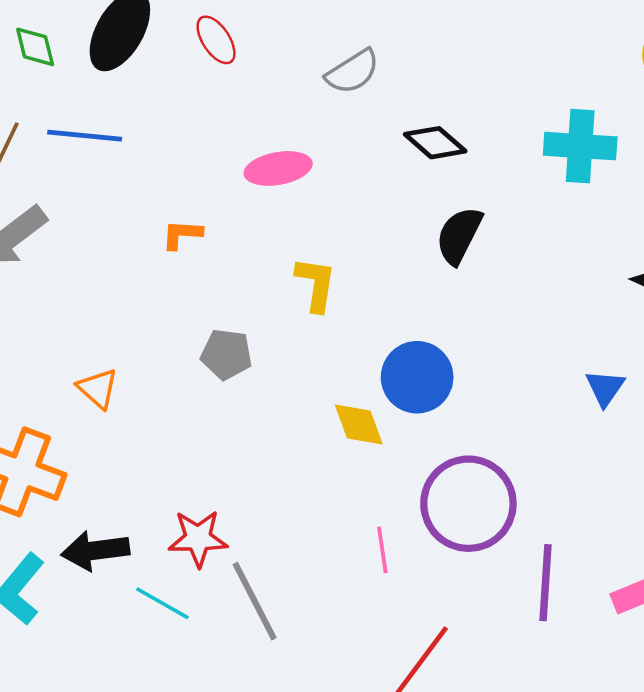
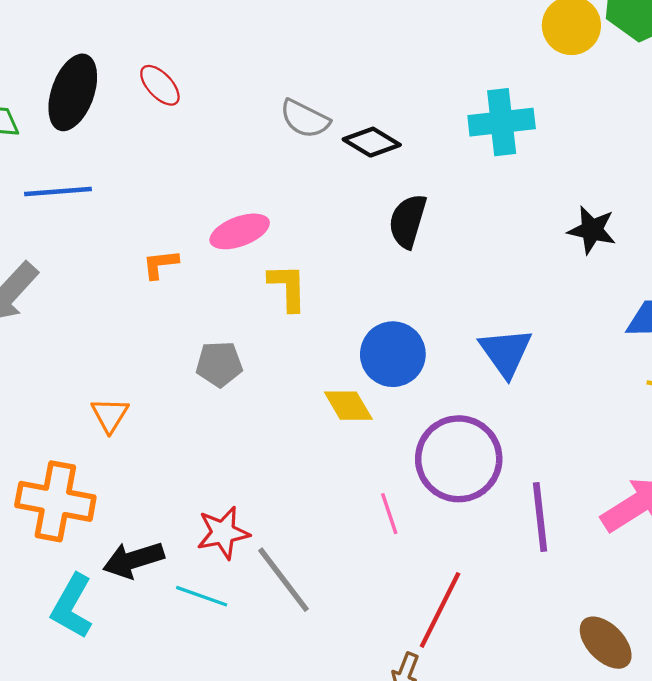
gray semicircle: (353, 72) -> (305, 119), moved, turned 69
pink ellipse: (278, 168) -> (240, 231), moved
orange triangle: (98, 388) -> (110, 415), turned 30
blue triangle: (605, 388) -> (506, 352), moved, size x1.5

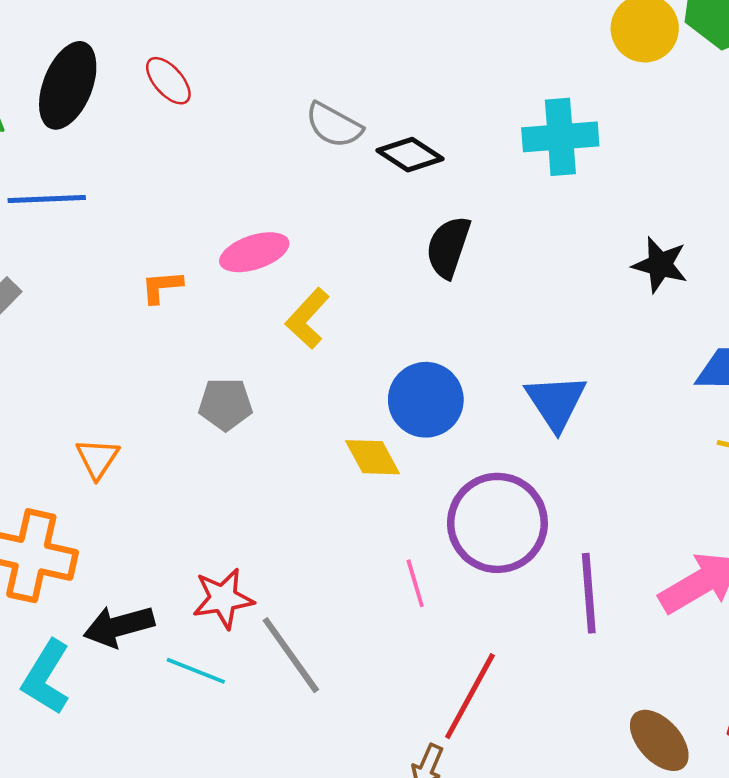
yellow L-shape: (288, 287) -> (307, 318), turned -138

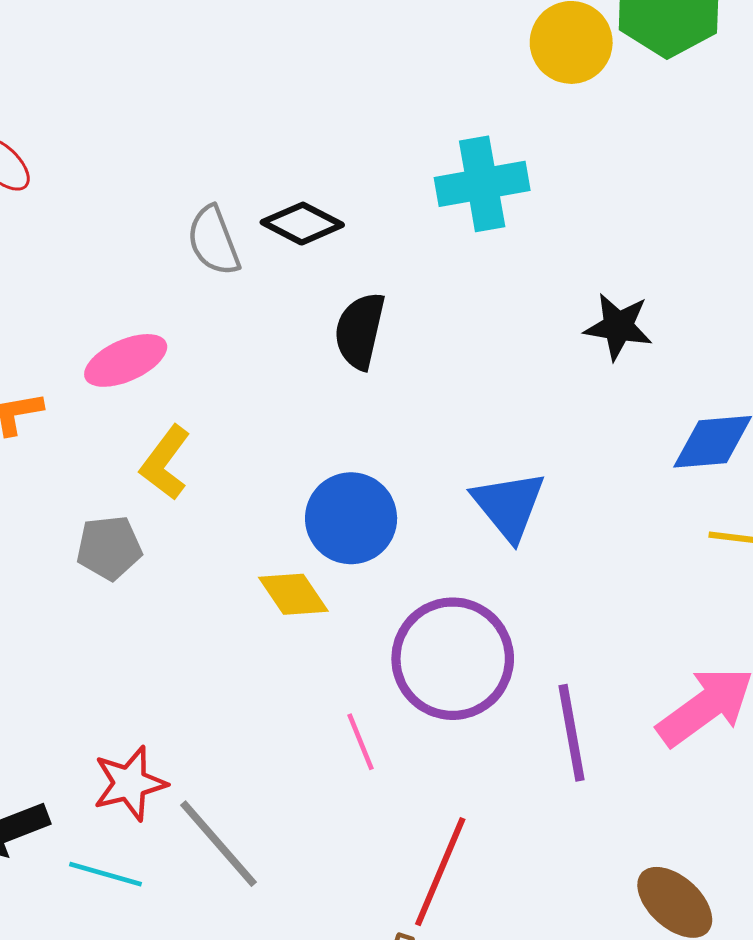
gray semicircle: (334, 125) -> (214, 241), moved, turned 46
yellow L-shape: (307, 318) -> (165, 463), moved

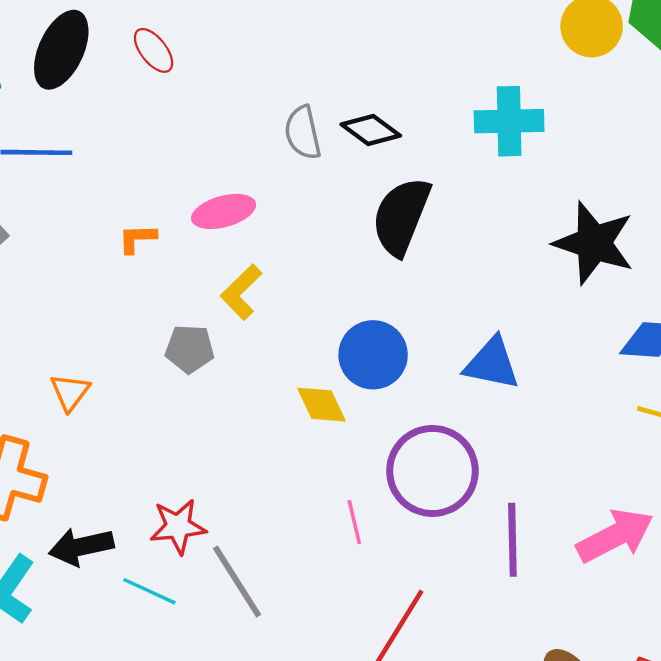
black star: (618, 327) -> (594, 243), size x1.6
black semicircle: (360, 331) -> (401, 216), size x1.4
blue triangle: (509, 505) -> (492, 363), turned -48

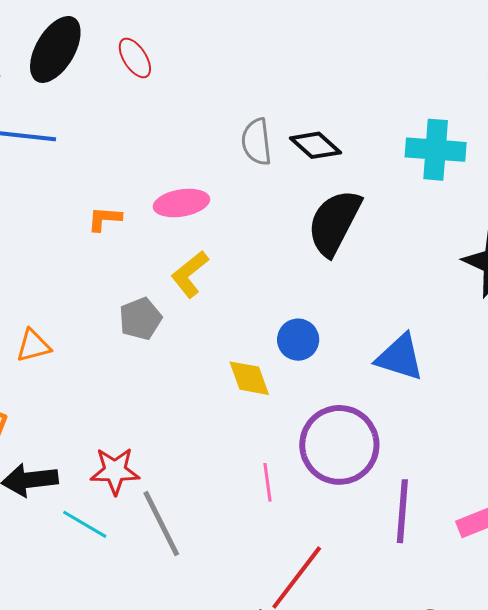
gray pentagon: (190, 349) -> (140, 319), turned -30
blue circle: (373, 355) -> (298, 340), size x0.7
orange triangle: (70, 392) -> (33, 346), turned 33

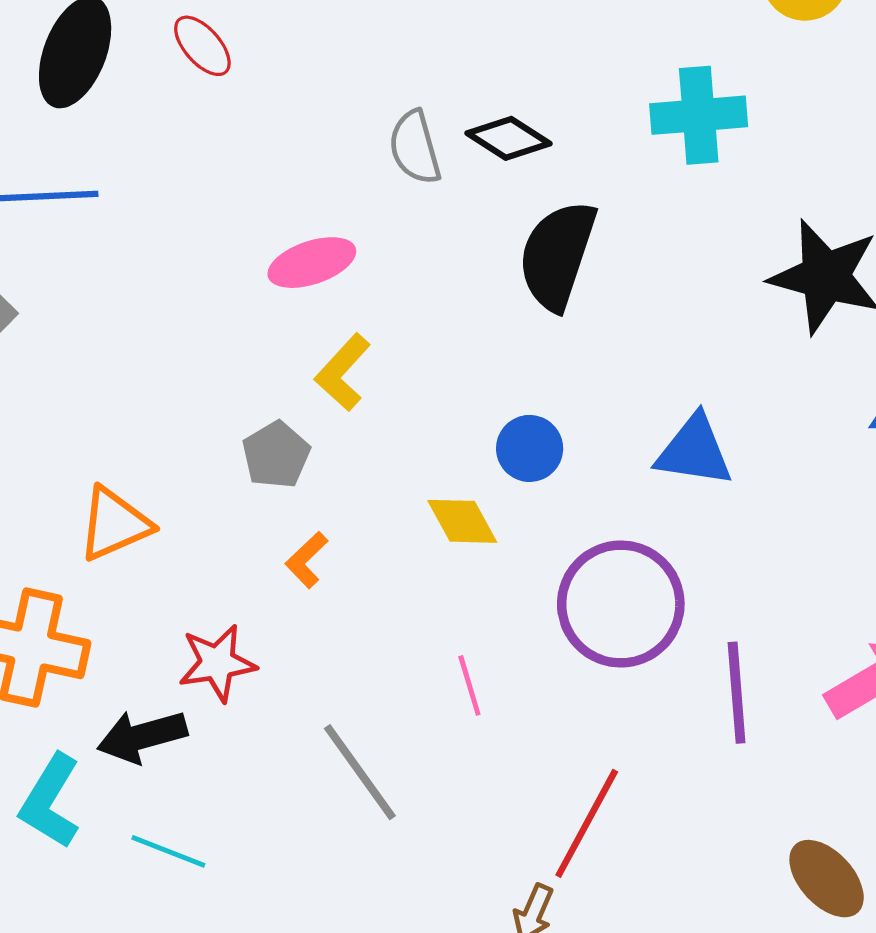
orange L-shape: (105, 219) -> (307, 560), moved, turned -39
orange triangle: (33, 346) -> (114, 524), size x1.4
red star: (115, 471) -> (217, 663), moved
pink line: (268, 482) -> (469, 685), moved
cyan line: (85, 524) -> (168, 851), moved

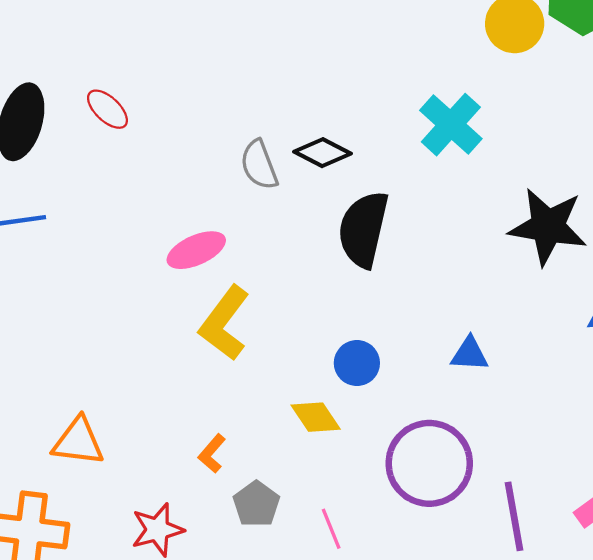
cyan cross: (699, 115) -> (451, 125), turned -38
yellow L-shape: (343, 372) -> (224, 323), size x1.4
blue triangle: (694, 451) -> (470, 354), size x0.7
gray pentagon: (276, 455) -> (256, 504), moved
orange triangle: (114, 524) -> (78, 441), turned 36

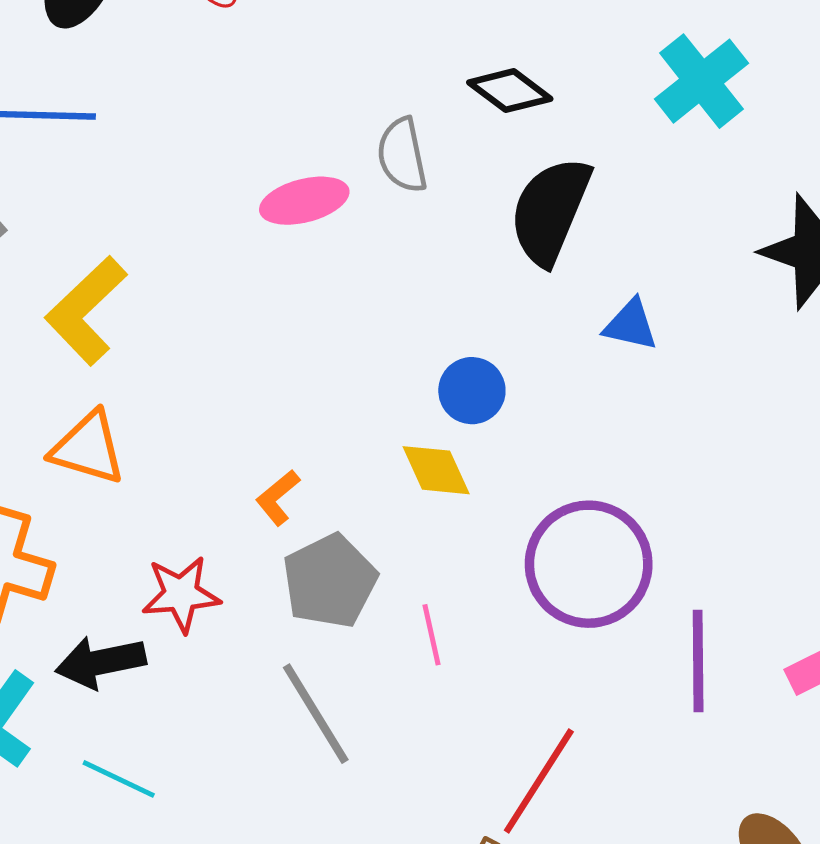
gray semicircle: (259, 165) -> (402, 155), moved
yellow L-shape: (224, 323) -> (86, 311), moved
blue triangle: (470, 354) -> (631, 325), moved
blue circle: (357, 363) -> (472, 391), moved
gray pentagon: (256, 504) -> (330, 581), size x1.4

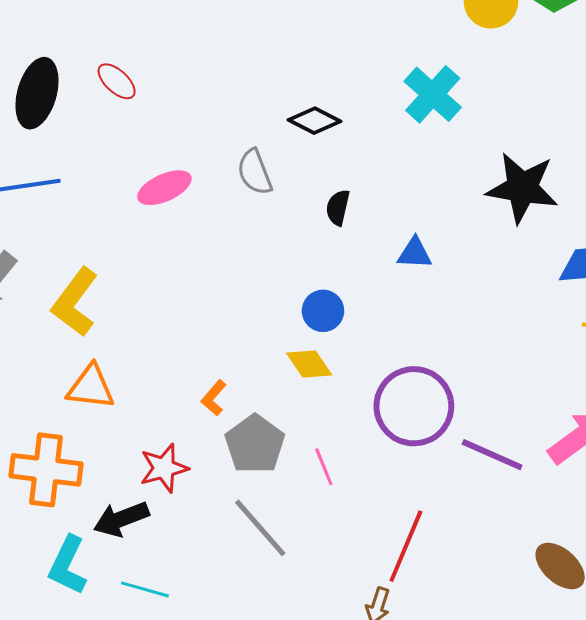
pink ellipse: (304, 201) -> (164, 188), moved
black semicircle: (550, 211) -> (338, 208), moved, size x0.5
purple line: (698, 661) -> (492, 455), turned -56

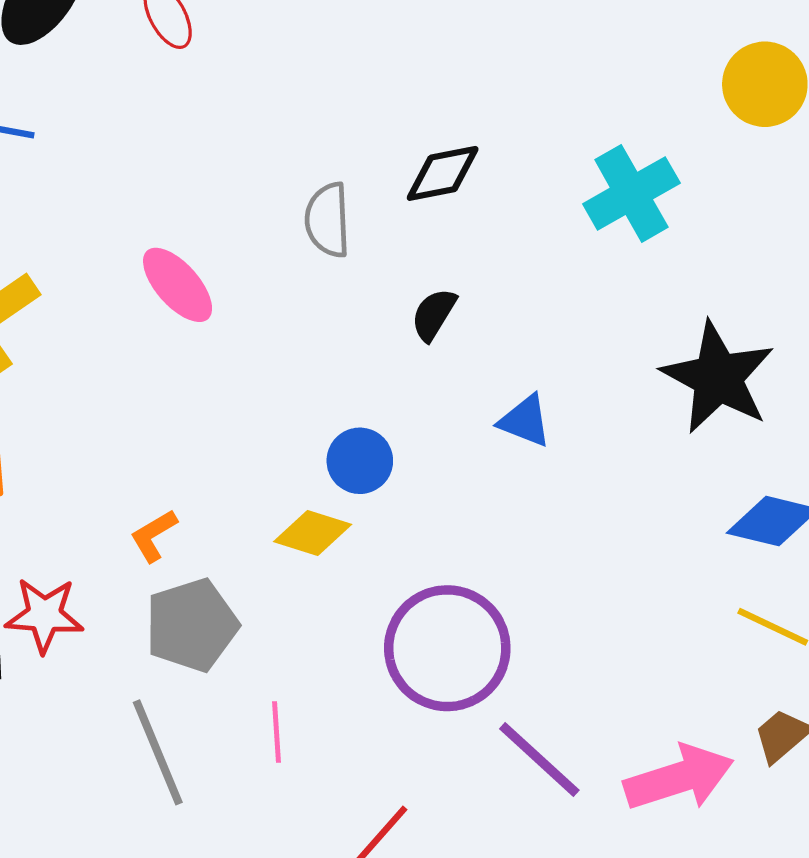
black diamond: (315, 121) -> (443, 173), turned -57
pink ellipse: (164, 188) -> (178, 285), moved, turned 54
yellow diamond: (309, 364) -> (313, 533), turned -57
pink line: (324, 467) -> (276, 732), moved

